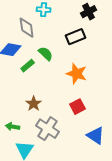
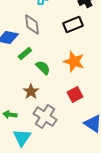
gray diamond: (27, 28) -> (32, 25), moved
green semicircle: (46, 54) -> (43, 68), moved

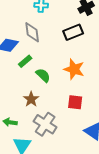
red square: (75, 95) -> (75, 102), turned 35

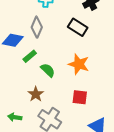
gray diamond: (32, 32) -> (37, 27), turned 30
black rectangle: (73, 32) -> (78, 27), turned 54

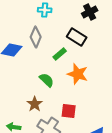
green rectangle: (30, 56) -> (60, 54), moved
red square: (80, 97) -> (69, 111), moved

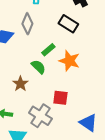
green rectangle: (60, 54) -> (48, 50), moved
brown star: (35, 104) -> (20, 84), moved

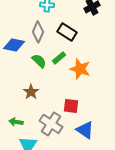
black rectangle: (68, 24) -> (67, 32), moved
green semicircle: (38, 67) -> (39, 61), moved
blue triangle: (88, 123) -> (85, 130), moved

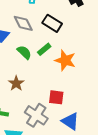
gray diamond: (38, 32) -> (23, 23), turned -50

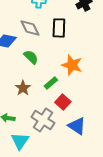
black rectangle: (52, 23) -> (59, 28), turned 60
green rectangle: (44, 49) -> (51, 83), moved
red square: (56, 97) -> (63, 102), turned 35

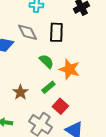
green semicircle: (31, 57) -> (46, 61), moved

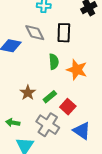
green semicircle: (46, 61) -> (54, 62), turned 42
green rectangle: (48, 87) -> (50, 97), moved

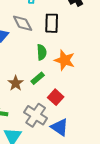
green rectangle: (50, 97) -> (38, 78), moved
blue triangle: (82, 131) -> (60, 127), moved

